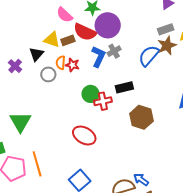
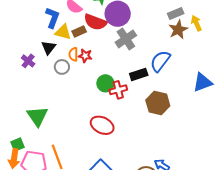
gray cross: (114, 51) -> (126, 39), size x1.5
blue semicircle: (149, 56) -> (160, 61), moved
blue L-shape: (98, 57) -> (52, 18), moved

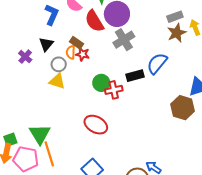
red semicircle: (95, 22) -> (94, 21), turned 35
brown rectangle: (79, 31) -> (76, 43), moved, turned 56
yellow triangle: (63, 32) -> (57, 81), moved
brown hexagon: (158, 103) -> (183, 108), moved
green triangle: (37, 116) -> (40, 134), moved

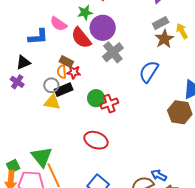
blue L-shape: (52, 15) -> (38, 37), turned 70
black triangle: (46, 44) -> (23, 63), moved, turned 35
black rectangle: (135, 76) -> (64, 90), moved

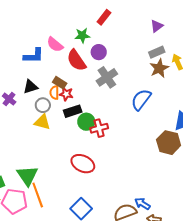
purple circle: (103, 28) -> (99, 52), size x0.6
black triangle: (23, 63) -> (30, 87), moved
black rectangle: (64, 90) -> (73, 111), moved

